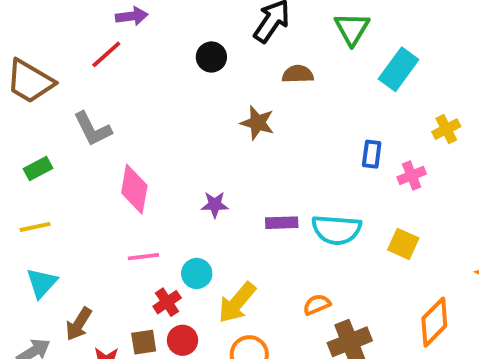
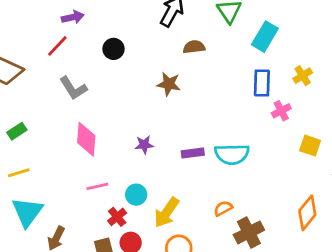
black circle: (211, 57) -> (114, 49), moved
gray L-shape: (92, 129) -> (73, 88), moved
blue rectangle: (372, 154) -> (262, 83), moved, size x1.4
yellow square: (403, 244) -> (310, 146), moved
cyan triangle: (42, 283) -> (27, 212), size x1.4

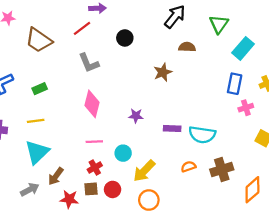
brown star: (169, 84) -> (163, 72), turned 30
orange semicircle: (223, 208) -> (188, 167), moved
red cross: (117, 217) -> (95, 167), moved
brown cross: (249, 232) -> (222, 170), moved

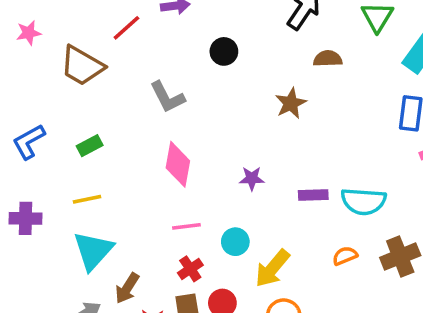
red line: (82, 28) -> (126, 28), moved

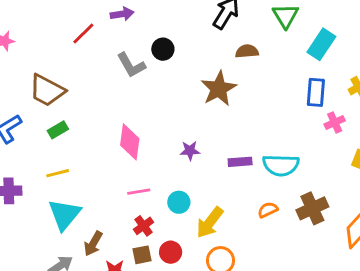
brown trapezoid: (82, 66) -> (47, 90), moved
gray L-shape: (167, 97) -> (131, 65), moved
brown star: (291, 103) -> (219, 89), size x1.4

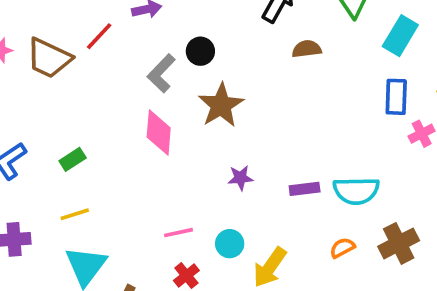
gray L-shape: (131, 65) -> (161, 73), turned 76
brown star: (219, 89) -> (221, 105), moved
brown trapezoid: (47, 90) -> (49, 58), moved
pink diamond: (130, 142) -> (159, 132), moved

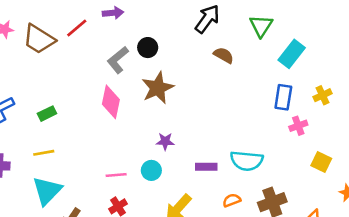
brown semicircle: (307, 49) -> (224, 55), turned 30
purple rectangle: (305, 189) -> (206, 167), moved
cyan circle: (230, 244) -> (151, 170), moved

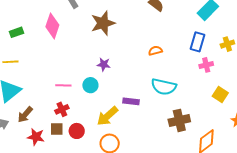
pink diamond: (111, 102) -> (52, 26), moved
purple rectangle: (206, 167) -> (131, 101), moved
orange semicircle: (232, 200) -> (155, 51), moved

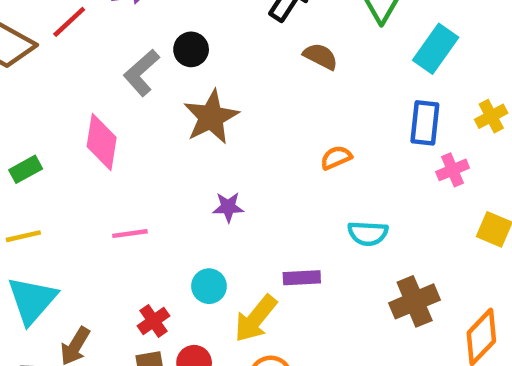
pink line: (63, 85) -> (130, 234), moved
cyan circle: (90, 85) -> (209, 286), moved
cyan semicircle: (164, 87) -> (368, 233), size x0.7

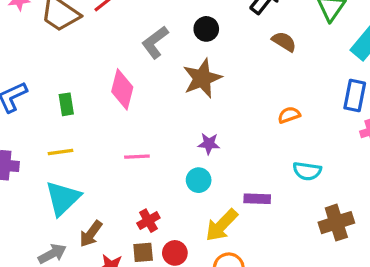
black circle: (191, 49) -> (206, 29), moved
green rectangle: (26, 169) -> (66, 104), turned -75
cyan circle: (209, 286) -> (199, 180), moved

